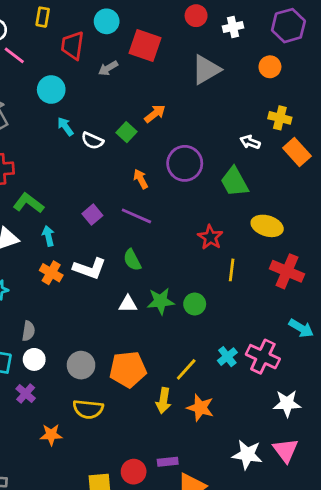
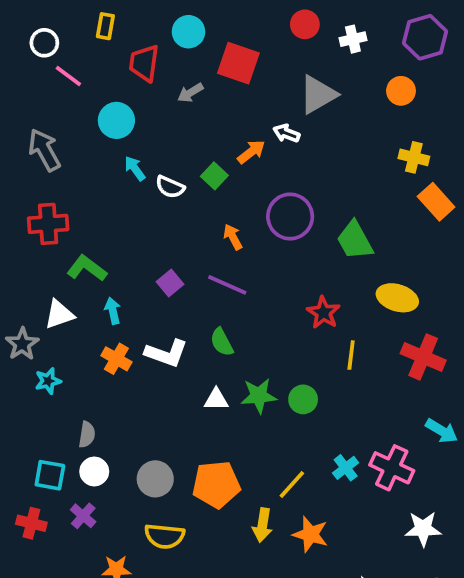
white arrow: (250, 142) -> (286, 133), moved

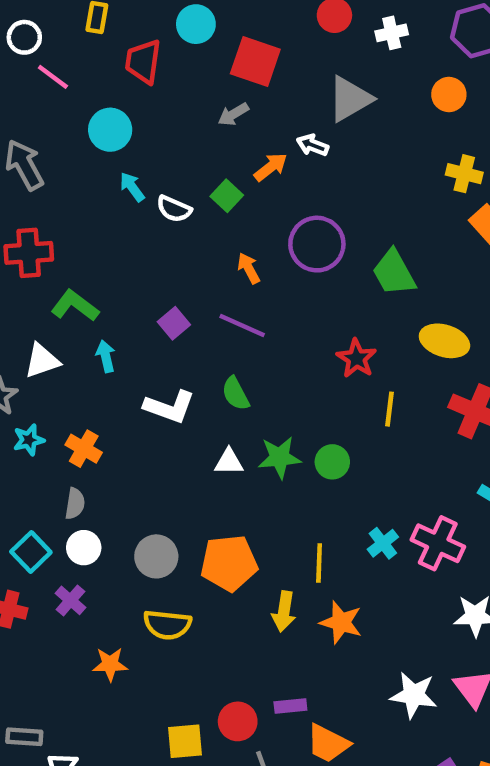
gray arrow: (190, 93) -> (233, 114), moved
orange cross: (116, 359) -> (84, 449), moved
cyan square: (50, 475) -> (31, 552), turned 36
yellow line: (292, 484) -> (319, 563), turned -40

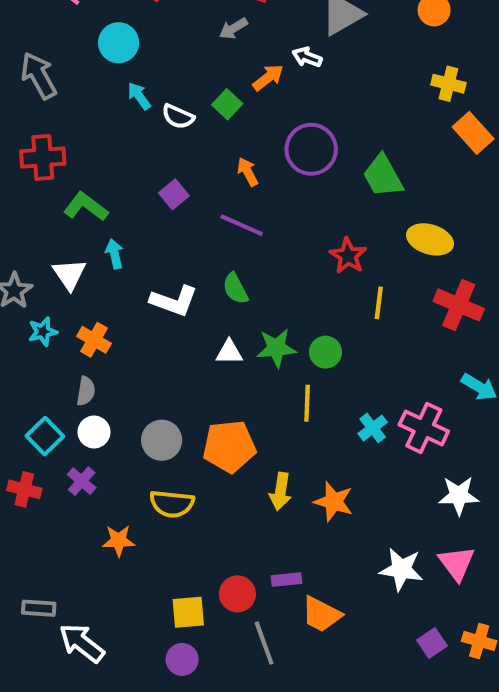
purple square: (174, 323) -> (174, 194), moved
white triangle: (42, 361) -> (69, 274), moved, turned -45
yellow line: (319, 563) -> (307, 403), moved

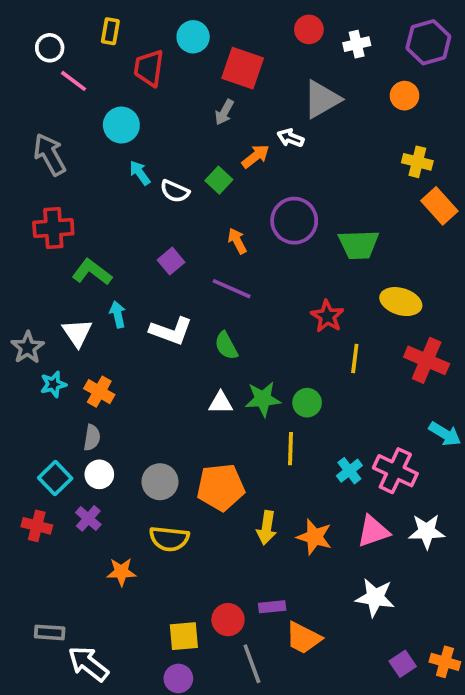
gray arrow: (233, 28) -> (224, 112), turned -30
green trapezoid: (383, 176) -> (359, 245), turned -63
white L-shape: (174, 301) -> (171, 331), moved
pink triangle: (457, 563) -> (373, 531), moved, turned 48

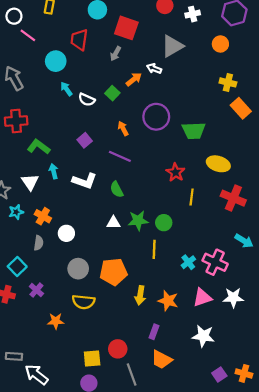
red trapezoid: (149, 68) -> (79, 40), moved
white circle: (99, 474) -> (66, 233), moved
purple rectangle: (272, 607) -> (154, 332), moved, turned -64

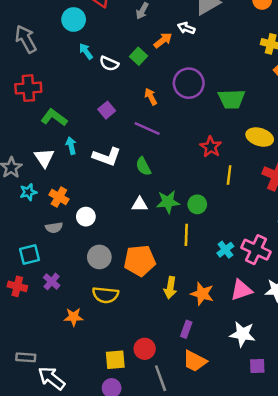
gray semicircle: (39, 243) -> (54, 228), turned 72
cyan square: (17, 266) -> (30, 255), turned 30
purple square: (219, 375) -> (257, 366), moved, turned 32

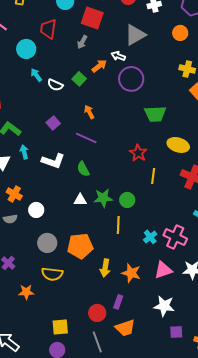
purple circle: (189, 83) -> (131, 79), moved
red circle: (145, 349) -> (97, 313), moved
orange trapezoid: (195, 361) -> (125, 328), turned -45

